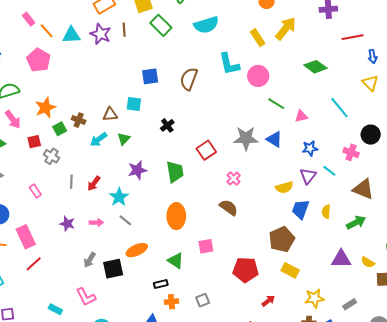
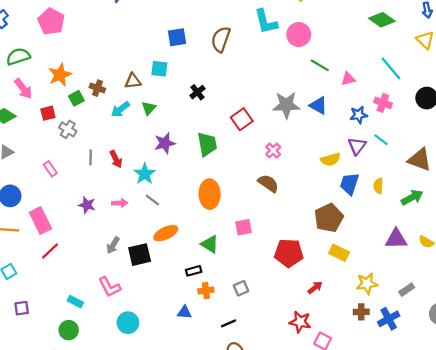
green diamond: (315, 67) -> (382, 20), moved
pink cross: (351, 152) -> (383, 103), moved
red arrow: (94, 184) -> (116, 159), turned -63

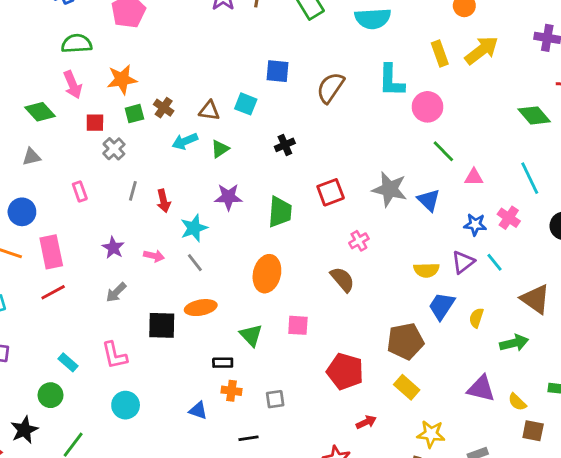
gray arrow: (113, 245) -> (116, 292), moved

